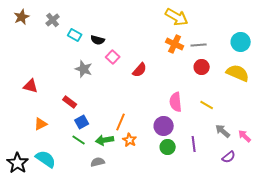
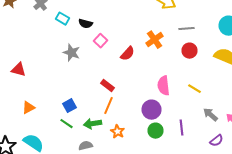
orange cross: (175, 44) -> (154, 40), moved, turned 30
red rectangle: (70, 102) -> (108, 86), moved
orange star: (130, 140) -> (118, 132), moved

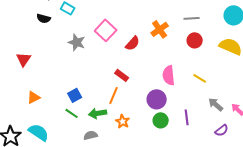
black semicircle: (86, 24) -> (44, 18), moved
pink square: (100, 41) -> (106, 30), size x1.5
red triangle: (18, 70) -> (24, 59), turned 49
red rectangle: (108, 86) -> (122, 75), moved

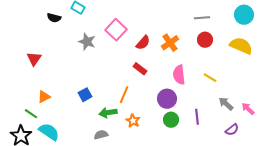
orange cross: (160, 29) -> (170, 43), moved
red rectangle: (122, 75) -> (140, 69), moved
green line: (72, 113) -> (31, 114), moved

